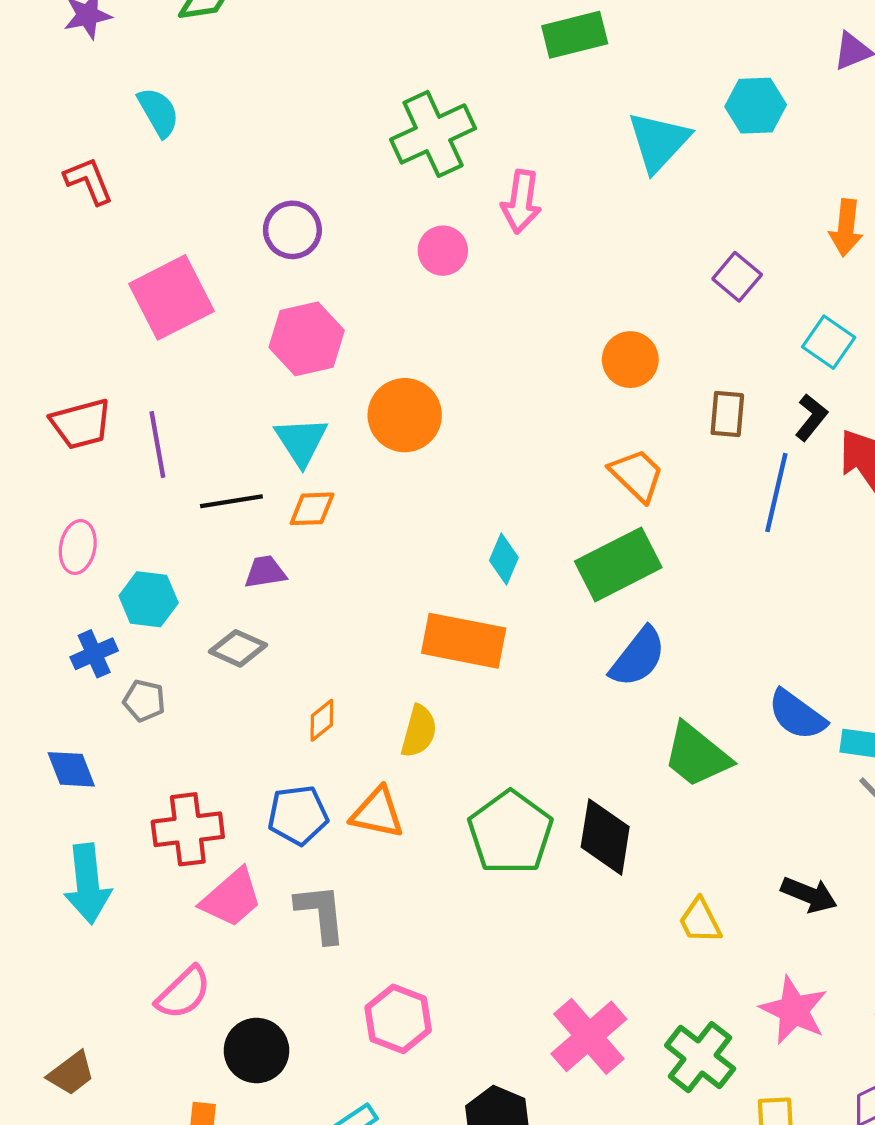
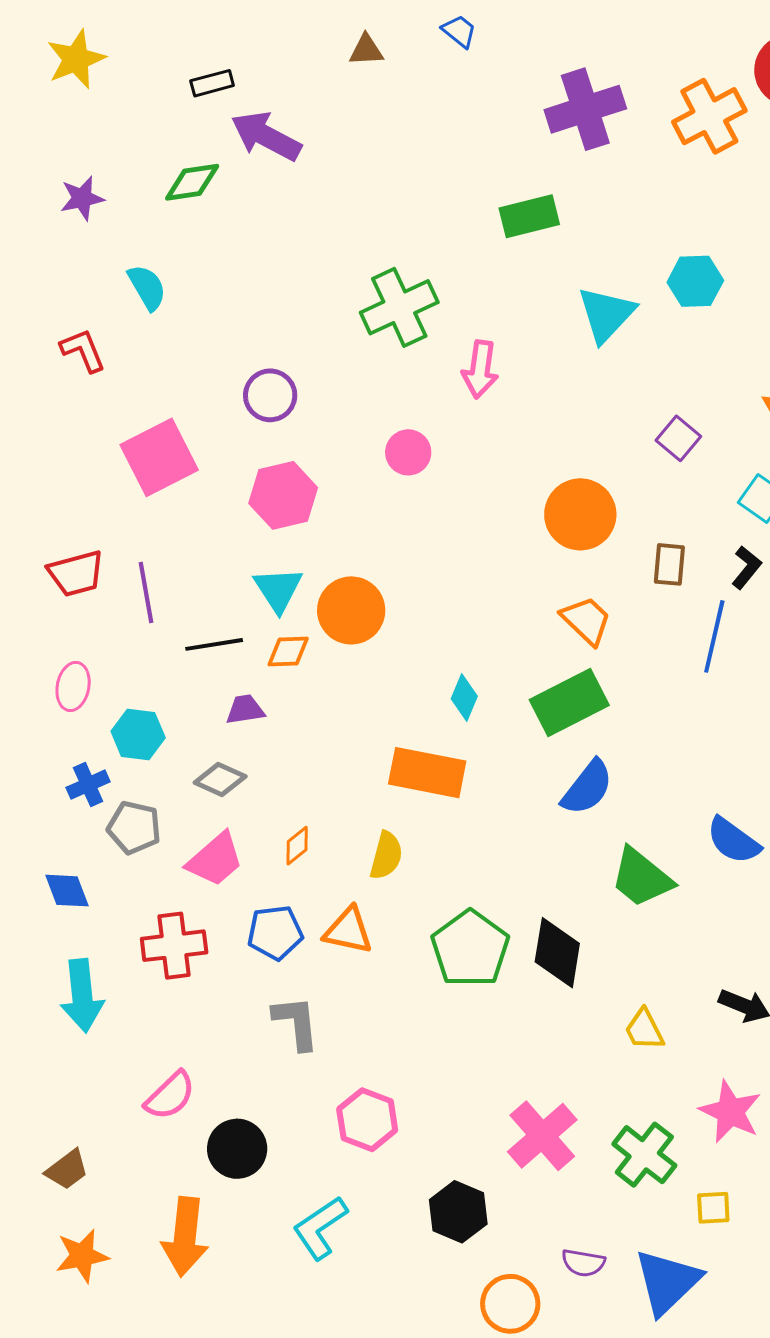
pink circle: (443, 251) -> (408, 452), moved
orange circle: (630, 360) -> (580, 514), size x1.4
orange circle: (405, 415) -> (351, 610), moved
gray pentagon: (144, 701) -> (134, 828), size x1.4
pink trapezoid: (231, 898) -> (215, 860), moved

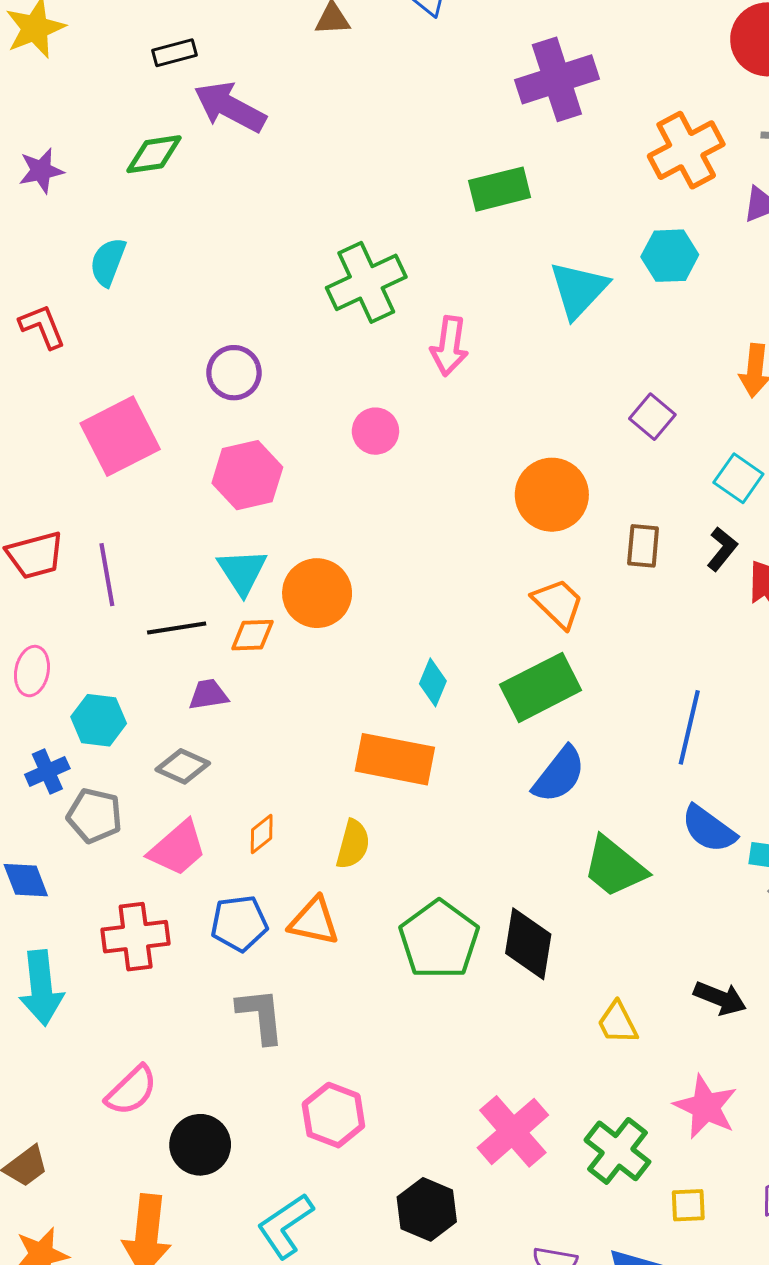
orange cross: (709, 116) -> (686, 150), moved
cyan semicircle: (147, 287) -> (108, 262), turned -129
blue line: (714, 636) -> (689, 727), moved

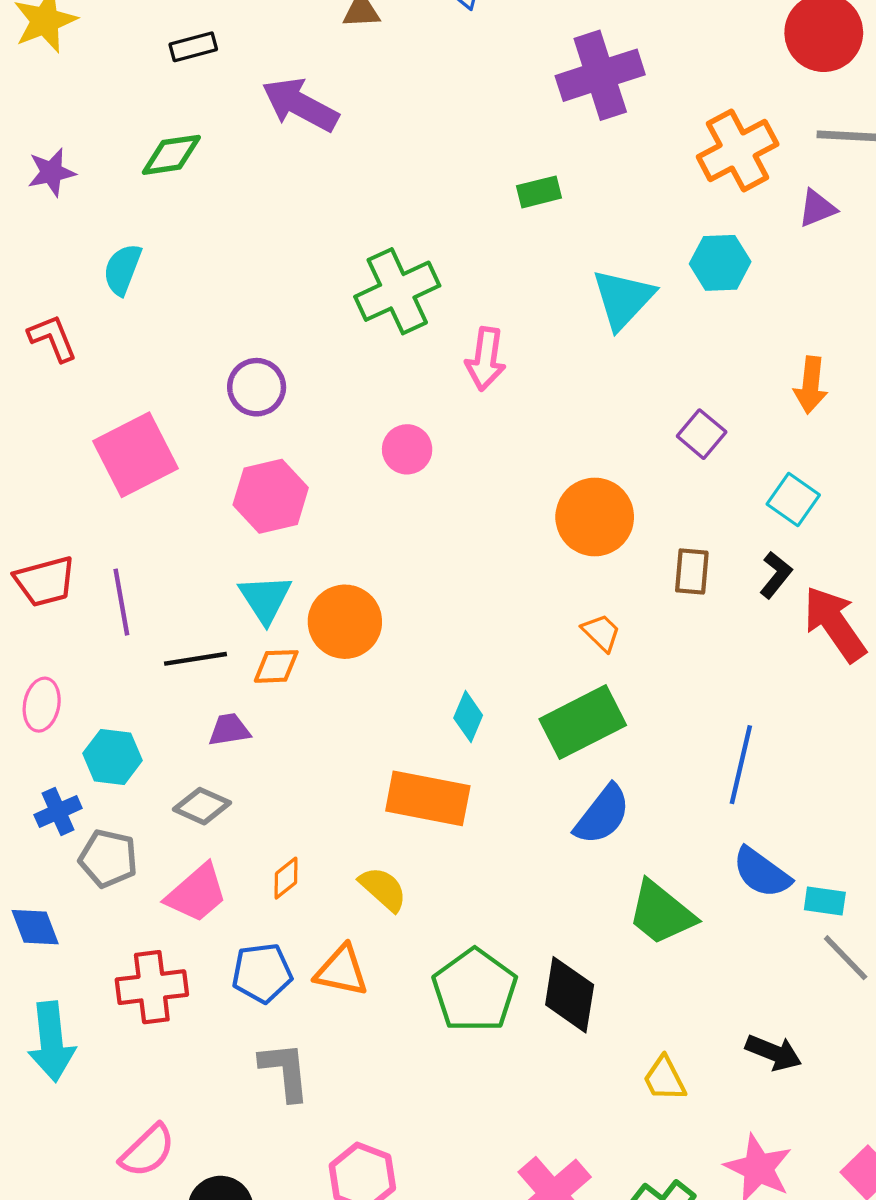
purple arrow: (230, 107) -> (300, 105), moved
green rectangle: (500, 189) -> (539, 192), size x0.7
orange trapezoid: (558, 603) -> (601, 633), size x0.7
yellow semicircle: (353, 844) -> (383, 889), turned -63

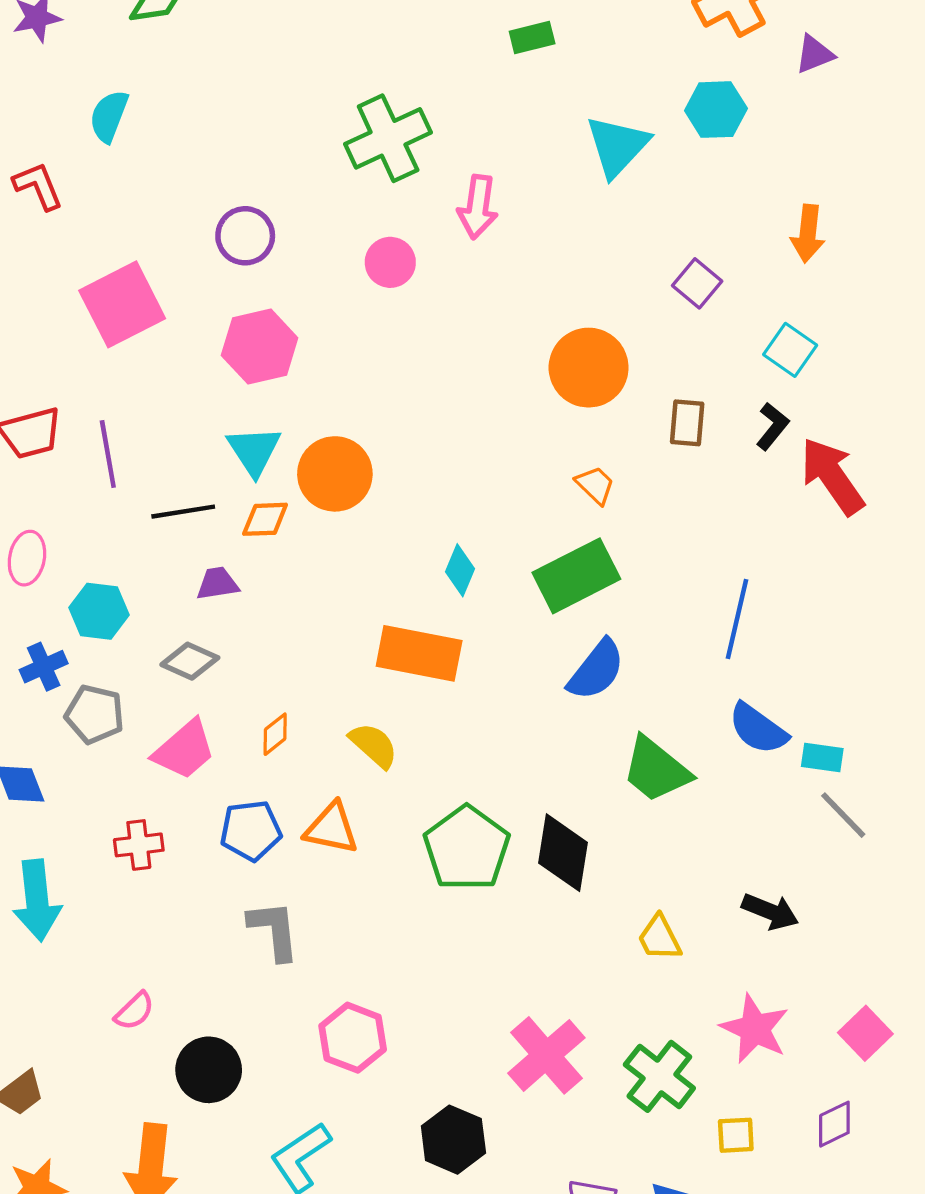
pink circle: (407, 449) -> (390, 262), moved
red cross: (152, 987) -> (139, 845), size x0.7
pink semicircle: (147, 1151) -> (134, 1011), size x0.7

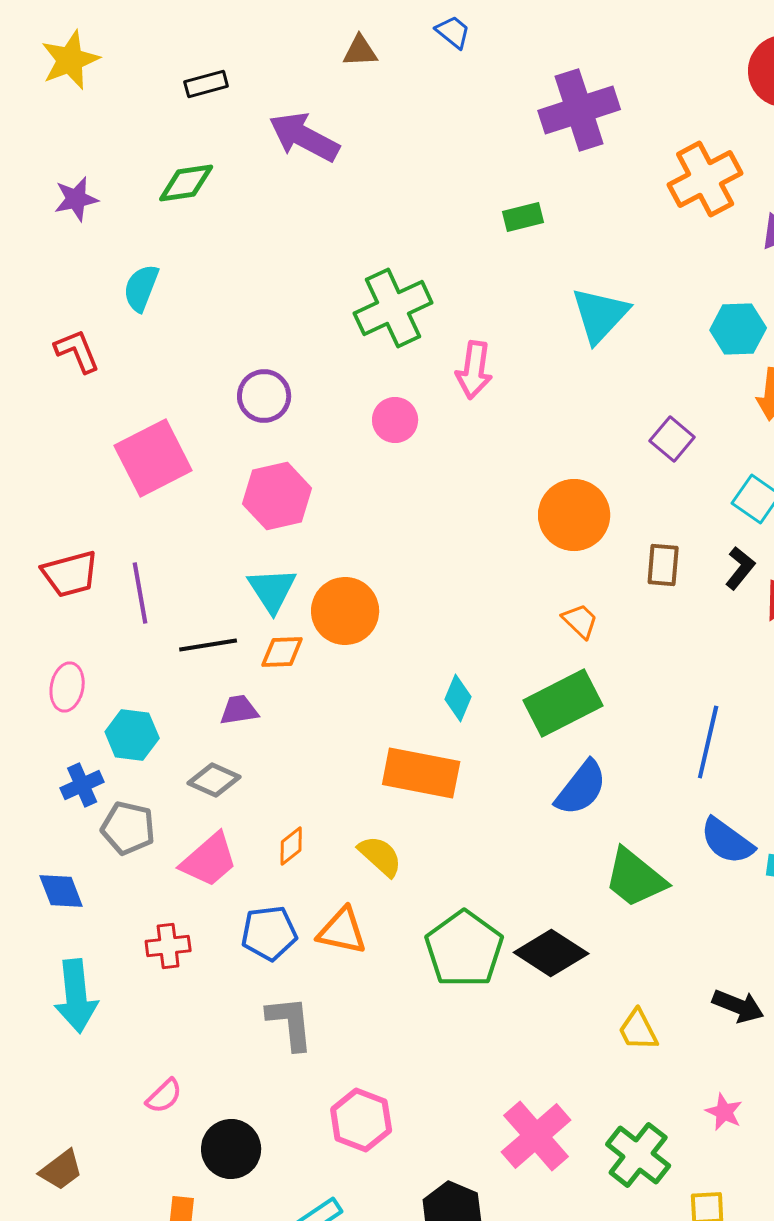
cyan hexagon: (716, 110) -> (738, 329), moved
black diamond: (563, 853) -> (551, 953), turned -66
pink star: (755, 1029) -> (724, 1112), size x0.6

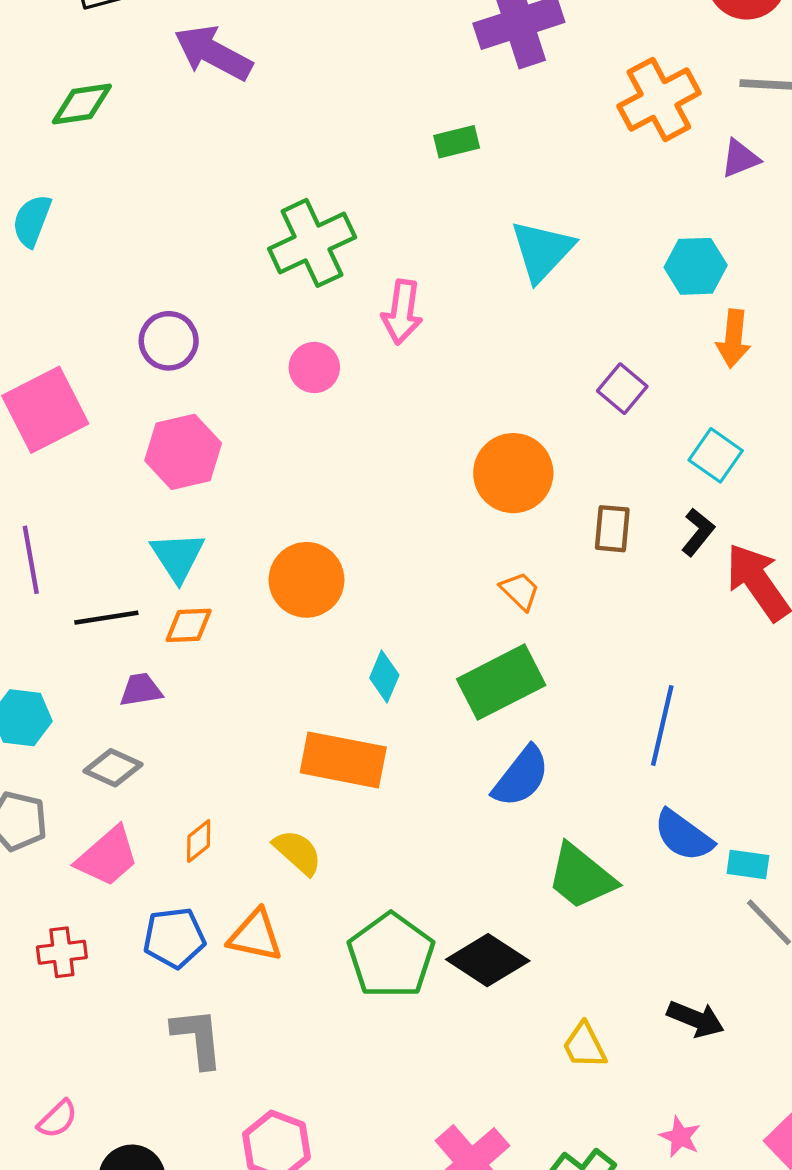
orange circle: (345, 611) -> (307, 580), moved

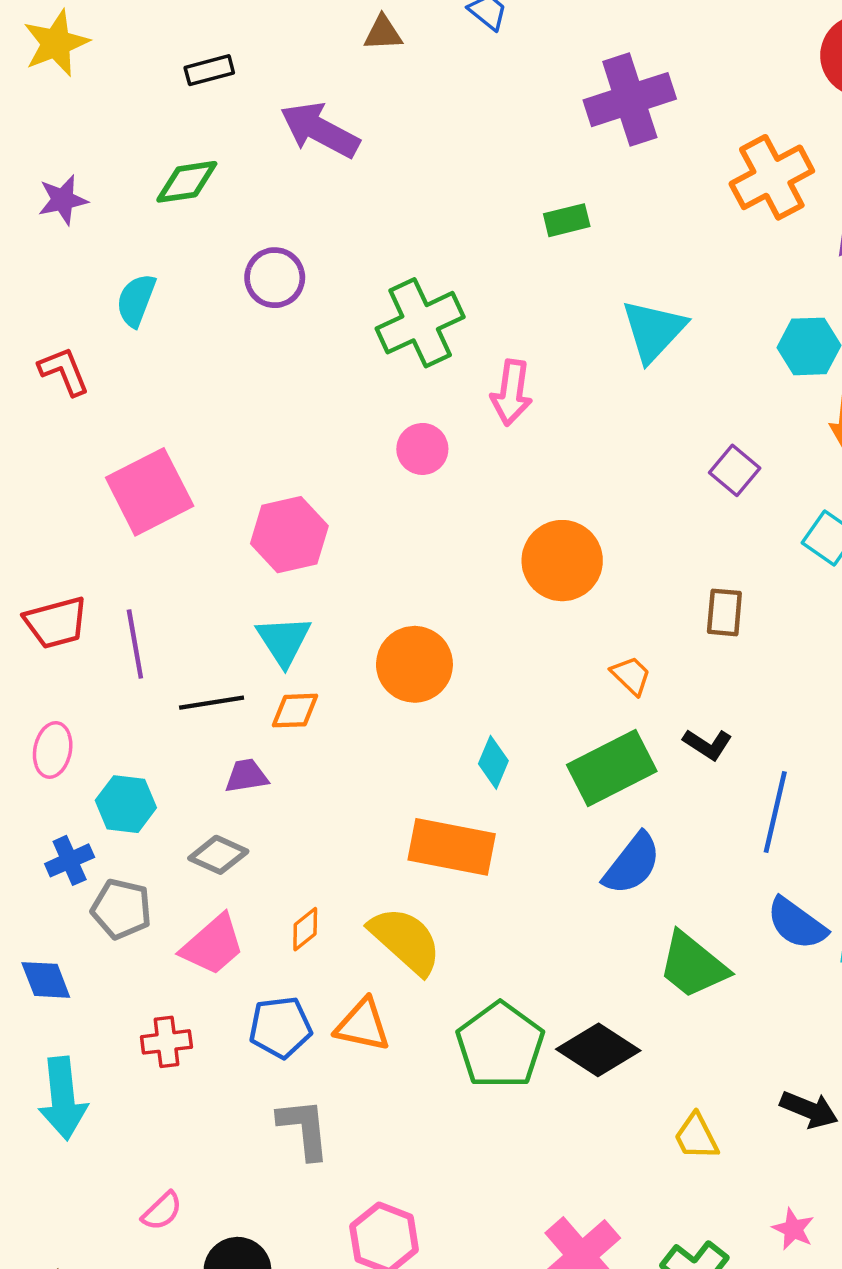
purple circle: (169, 341) -> (275, 278), moved
orange circle: (513, 473) -> (562, 561), moved
black L-shape: (698, 532) -> (708, 744), moved, turned 84
yellow semicircle: (298, 852) -> (405, 940), size x1.5

